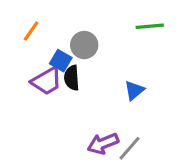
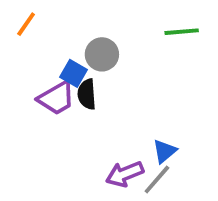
orange line: (31, 31) -> (26, 24), moved
blue triangle: (134, 90) -> (165, 151), moved

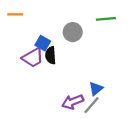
orange line: (26, 24) -> (15, 14), turned 56
gray circle: (102, 54) -> (73, 32), moved

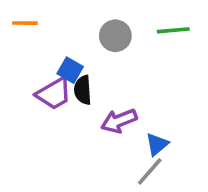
gray circle: (73, 32) -> (115, 36), moved
purple arrow: (73, 102) -> (119, 121), moved

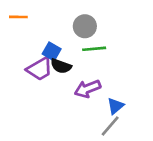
green line: (173, 30) -> (94, 49), moved
black semicircle: (83, 90) -> (61, 66), turned -66

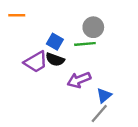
gray circle: (85, 26) -> (93, 27), moved
blue square: (52, 51) -> (55, 42), moved

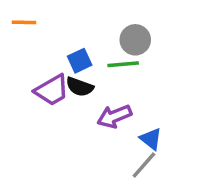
blue square: (55, 42) -> (80, 61), turned 35
blue triangle: (104, 95) -> (151, 139), turned -42

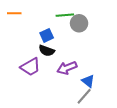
green line: (123, 64) -> (65, 15), moved
purple trapezoid: (52, 90) -> (30, 67), moved

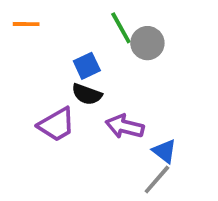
green line: (65, 15) -> (121, 28), turned 66
purple arrow: (67, 68) -> (125, 126), turned 36

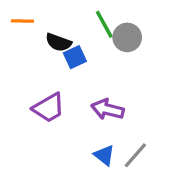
black semicircle: (87, 94) -> (58, 42), moved
blue triangle: (165, 151) -> (104, 155), moved

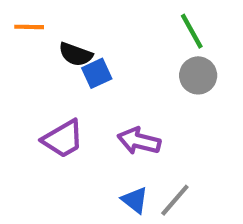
green line: (104, 24) -> (192, 31), moved
gray circle: (127, 37) -> (198, 75), moved

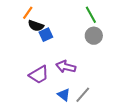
orange line: (29, 27) -> (28, 13), moved, turned -56
purple trapezoid: (63, 139) -> (39, 75), moved

